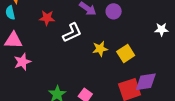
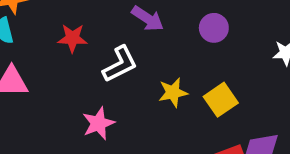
purple circle: (114, 11) -> (214, 28), moved
pink star: (22, 62) -> (98, 123), moved

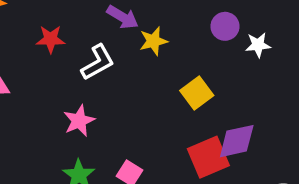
purple circle: (214, 28) -> (225, 26), moved
yellow star: (173, 92) -> (153, 41), moved

